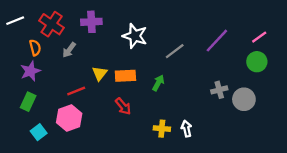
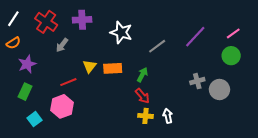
white line: (15, 21) -> (13, 19), turned -35
orange semicircle: (35, 48) -> (13, 43), moved, turned 72
red arrow: (123, 106) -> (142, 96), moved

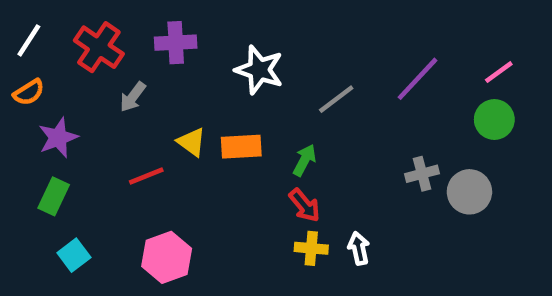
yellow triangle: (89, 66) -> (191, 142), turned -32
pink hexagon: (62, 106) -> (167, 257), moved

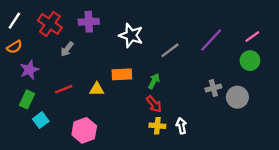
yellow triangle: (191, 142) -> (97, 89), moved, turned -35
red line: (146, 176) -> (64, 89), moved
cyan square: (74, 255) -> (41, 120), moved

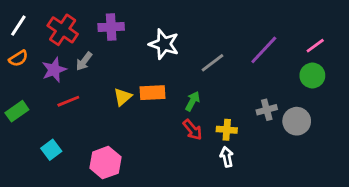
purple star: (29, 70) -> (54, 70), moved
red line: (64, 89) -> (68, 101), moved
yellow triangle: (97, 89) -> (123, 97), moved, turned -42
green rectangle: (27, 99) -> (17, 111), moved, turned 30
yellow cross: (157, 126) -> (227, 130), moved

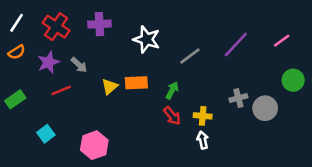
gray arrow: (84, 61) -> (79, 65), moved, turned -84
green circle: (312, 76) -> (293, 80), moved

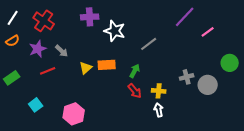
purple cross: (99, 24) -> (90, 17), moved
pink line: (282, 41) -> (208, 32), moved
purple line: (236, 44) -> (185, 17), moved

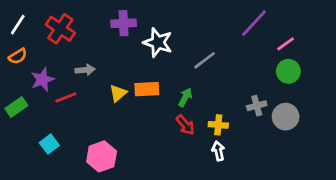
purple star: (38, 49) -> (42, 80), moved
gray arrow: (62, 51) -> (85, 70), turned -48
green circle: (230, 63) -> (288, 71), moved

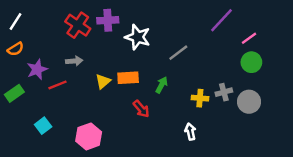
red cross: (60, 29) -> (78, 25), moved
red arrow: (185, 125) -> (141, 109), moved
yellow cross: (218, 125) -> (200, 98), moved

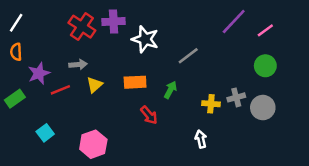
pink line: (249, 38) -> (265, 30), moved
orange semicircle: (16, 49) -> (16, 52), turned 119
yellow triangle: (103, 81) -> (95, 85), moved

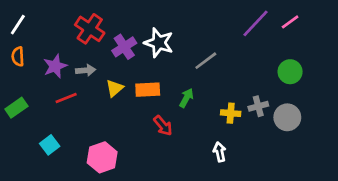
purple cross: (114, 22) -> (124, 47), moved, turned -30
pink line: (265, 30) -> (290, 22), moved
purple star: (39, 73) -> (55, 66), moved
yellow triangle: (95, 85) -> (115, 88), moved

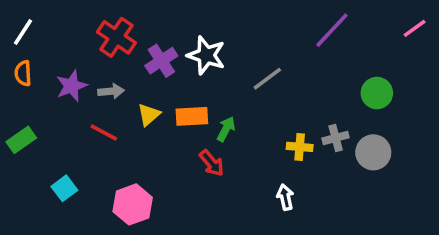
pink line: (290, 22) -> (415, 28), moved
red line: (66, 98) -> (104, 133), moved, turned 50
green arrow: (186, 98) -> (226, 129), moved

